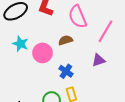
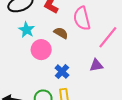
brown semicircle: (65, 40) -> (61, 33), moved, turned 40
cyan star: (20, 44) -> (27, 30), moved

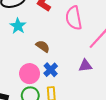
brown semicircle: (61, 33) -> (43, 46), moved
pink circle: (41, 50) -> (30, 74), moved

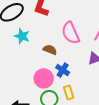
pink semicircle: (74, 18) -> (71, 33), moved

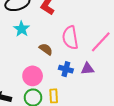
blue cross: (63, 70) -> (66, 69), moved, turned -32

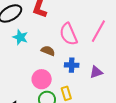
purple triangle: (87, 69) -> (96, 72), moved

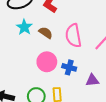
brown semicircle: (48, 51) -> (46, 33), moved
pink circle: (42, 79) -> (47, 62), moved

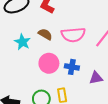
cyan star: (24, 27) -> (22, 42), moved
pink semicircle: (73, 36) -> (73, 35), turned -80

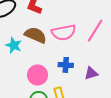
brown semicircle: (45, 34) -> (35, 35), size x1.5
pink circle: (49, 63) -> (38, 75), moved

